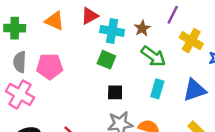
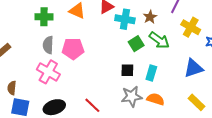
green square: (106, 60) -> (136, 44), moved, turned 35
cyan rectangle: (157, 89) -> (151, 73), moved

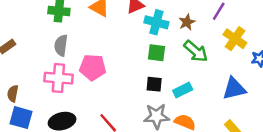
green square: (136, 44) -> (157, 53), moved, turned 35
pink pentagon: (73, 49) -> (93, 67), moved
pink cross: (48, 72) -> (58, 78), turned -30
cyan rectangle: (151, 73) -> (183, 90), turned 42

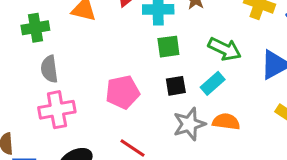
green arrow: (196, 51) -> (225, 49), moved
pink pentagon: (93, 67) -> (123, 92), moved

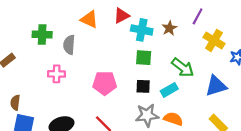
green cross: (35, 28) -> (42, 34), moved
gray semicircle: (49, 69) -> (69, 45), moved
pink cross: (57, 110) -> (57, 74), moved, size x0.7

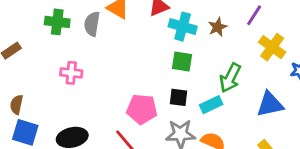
gray semicircle: (69, 45) -> (92, 24), moved
green arrow: (183, 67) -> (230, 78), turned 75
pink pentagon: (105, 83) -> (142, 109), moved

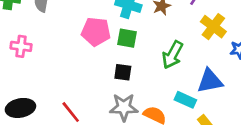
cyan rectangle: (211, 105) -> (185, 100), moved, turned 48
pink pentagon: (142, 109) -> (96, 32), moved

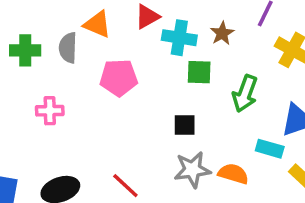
pink pentagon: (96, 32) -> (119, 78), moved
green square: (127, 38) -> (199, 72), moved

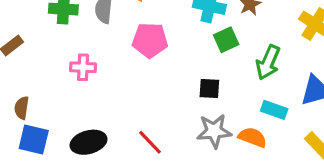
green square: (199, 72) -> (226, 40), turned -30
cyan rectangle: (270, 149) -> (274, 110), moved

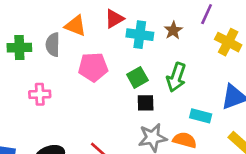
green square: (226, 40) -> (137, 77), moved
green arrow: (268, 62) -> (176, 77), moved

